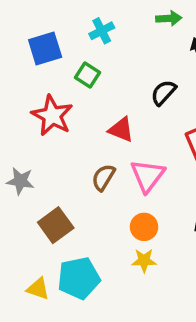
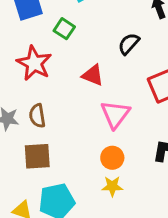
brown semicircle: (103, 177) -> (37, 116), moved, turned -40
brown square: (56, 225) -> (37, 156), turned 32

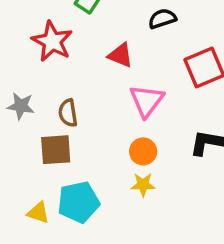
black semicircle: (129, 44) -> (162, 19), turned 30
brown semicircle: (37, 116) -> (68, 113), moved

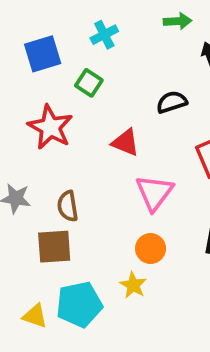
yellow star: (143, 185) -> (133, 285), moved, turned 30

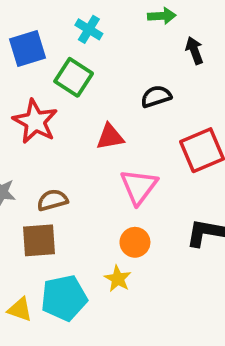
cyan cross: (104, 35) -> (89, 29), turned -32
green square: (89, 83) -> (74, 77), size x1.4
red triangle: (125, 143) -> (110, 137), turned -32
brown semicircle: (68, 206) -> (52, 200), turned 84

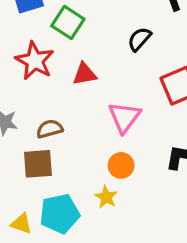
black semicircle: (156, 96) -> (139, 39), turned -30
red triangle: (110, 137) -> (85, 74), moved

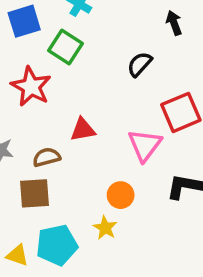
red triangle: (85, 74) -> (83, 130), moved
pink triangle: (124, 117) -> (145, 145), moved

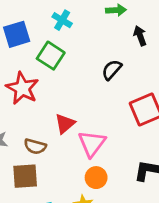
red triangle: (83, 130) -> (65, 124), turned -30
pink triangle: (145, 145) -> (92, 144), moved
brown semicircle: (47, 157) -> (35, 146), turned -150

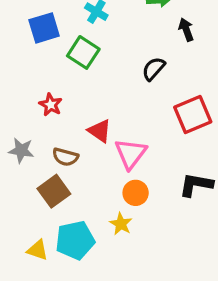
red star: (22, 88) -> (51, 105), moved, size x0.6
red triangle: (65, 124) -> (100, 131), turned -45
brown square: (25, 176) -> (54, 191), turned -32

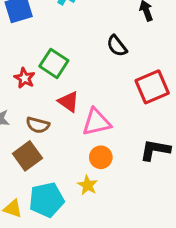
green square: (83, 52) -> (54, 63), moved
black semicircle: (154, 69) -> (117, 46), turned -80
pink triangle: (131, 154) -> (96, 122), turned 40

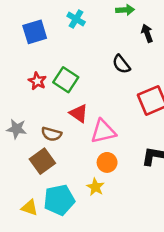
red star: (25, 78) -> (37, 81), moved

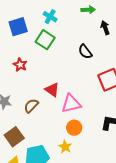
green square: (66, 80) -> (45, 40), moved
brown semicircle: (51, 134) -> (31, 106), turned 119
brown square: (42, 161) -> (14, 137), moved

